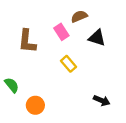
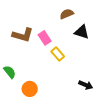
pink rectangle: (61, 32) -> (45, 38), moved
brown L-shape: (27, 41) -> (23, 35), turned -80

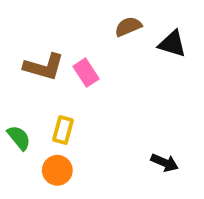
black triangle: (82, 32) -> (172, 44), moved
yellow rectangle: (58, 54) -> (63, 130), moved, turned 56

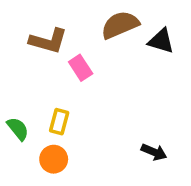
brown semicircle: (128, 27) -> (120, 25), size x1.5
brown L-shape: (44, 67) -> (48, 41), moved

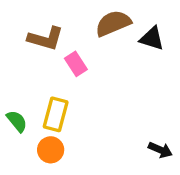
yellow rectangle: (59, 122) -> (56, 114), size x1.4
black arrow: (154, 152) -> (160, 150), moved

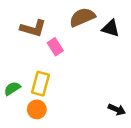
green semicircle: (17, 121) -> (12, 89), turned -84

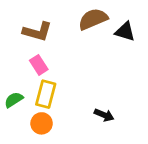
pink rectangle: (55, 47) -> (39, 65), moved
black arrow: (117, 109) -> (104, 115), moved

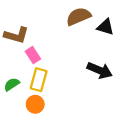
brown L-shape: (37, 32) -> (16, 35), moved
black arrow: (104, 115) -> (100, 70), moved, size x1.5

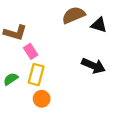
orange circle: (35, 104) -> (42, 99), moved

